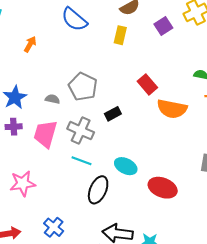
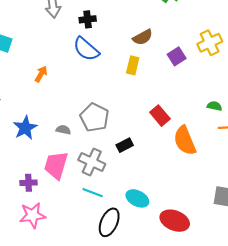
orange semicircle: (172, 109) -> (185, 141), turned 56
purple cross: (14, 127) -> (28, 183), moved

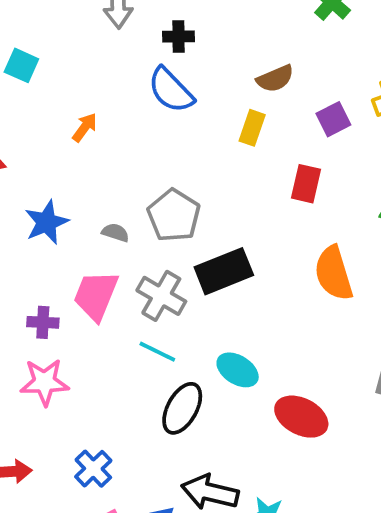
red rectangle: (160, 116) -> (306, 184), moved, turned 48
black rectangle: (125, 145) -> (224, 271), size x1.8

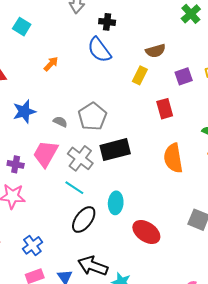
red rectangle: (306, 184) -> (165, 109), turned -36
cyan ellipse: (238, 370) -> (116, 203), turned 55

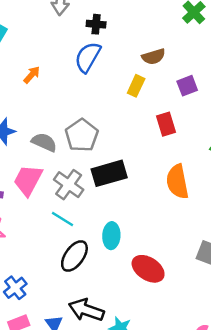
blue semicircle: (99, 50) -> (88, 57), turned 68
gray semicircle: (60, 122) -> (44, 142), size x1.5

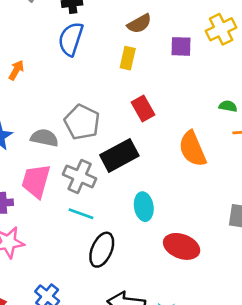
purple square: (187, 86) -> (181, 46), turned 35
red rectangle: (166, 124) -> (143, 109), moved
cyan ellipse: (111, 236) -> (144, 207), moved

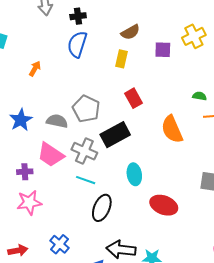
pink trapezoid: (36, 181) -> (51, 155), turned -72

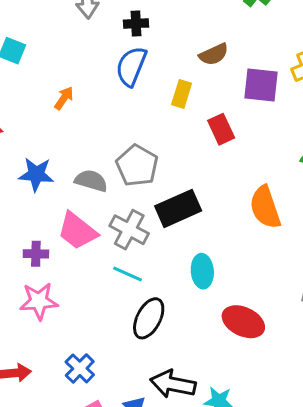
purple square: (163, 50) -> (261, 85), size x1.4
yellow rectangle: (121, 59) -> (182, 94), moved
red rectangle: (133, 98) -> (221, 129), moved
blue star: (21, 120) -> (36, 174), turned 30

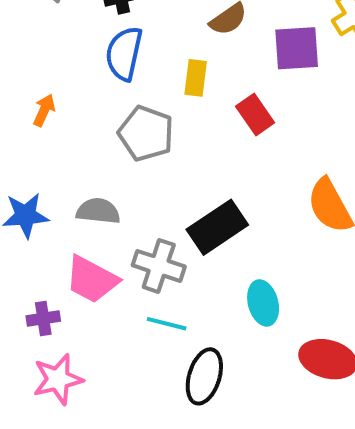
gray pentagon: (137, 166) -> (146, 133), moved

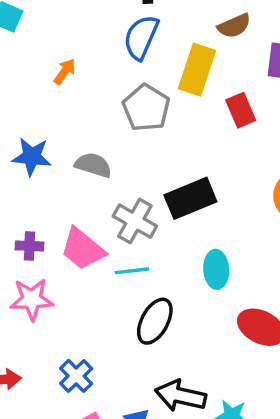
yellow rectangle: (196, 78) -> (197, 70), size x1.6
pink trapezoid: (92, 280) -> (83, 249), moved
cyan line: (167, 324) -> (132, 271), turned -32

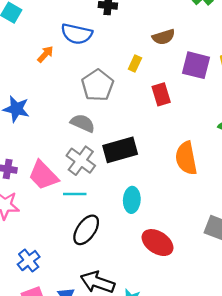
blue semicircle: (141, 37) -> (77, 34), moved, turned -108
yellow rectangle: (197, 70) -> (135, 63), size x0.5
gray semicircle: (93, 165) -> (83, 123), moved

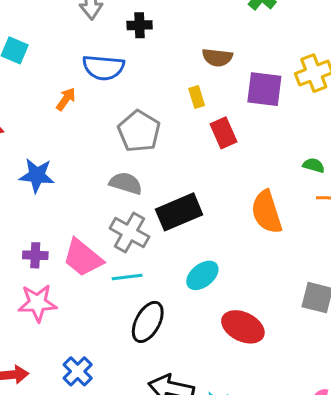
brown semicircle: (164, 37) -> (217, 57), turned 30
yellow rectangle: (135, 63) -> (197, 97), moved, turned -35
cyan ellipse: (132, 200) -> (202, 275), turned 55

